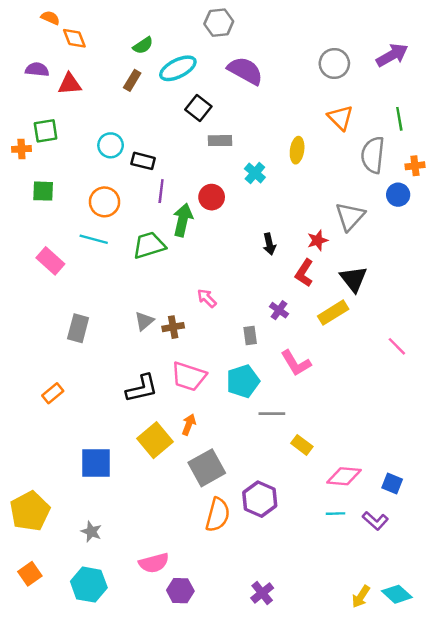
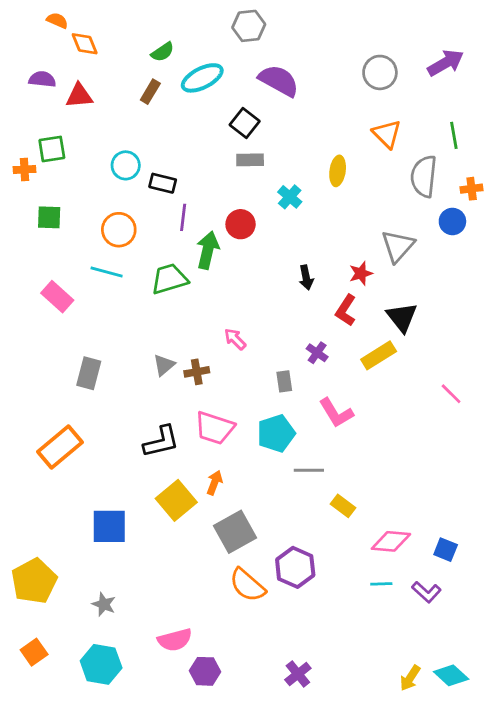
black square: (198, 108) -> (245, 123), moved
orange rectangle: (53, 393) -> (60, 447), size x1.8
orange semicircle: (218, 515) -> (247, 585), turned 116

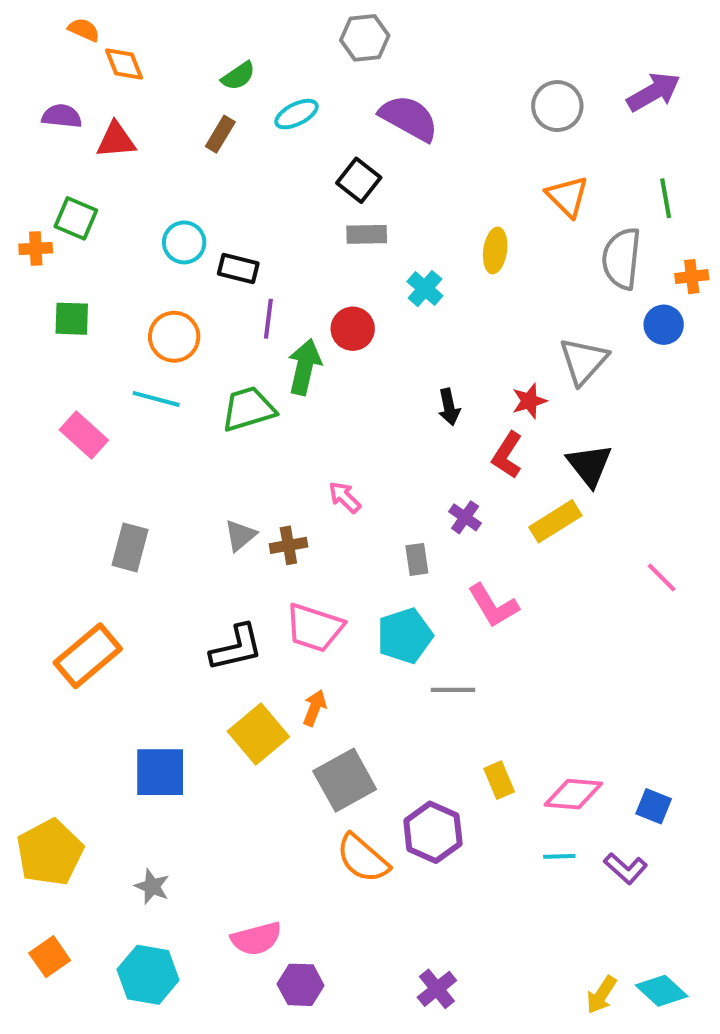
cyan ellipse: (202, 78) -> (297, 114), size x0.7
green square: (52, 149) -> (76, 218), turned 32
yellow rectangle: (343, 506) -> (499, 780), moved, turned 30

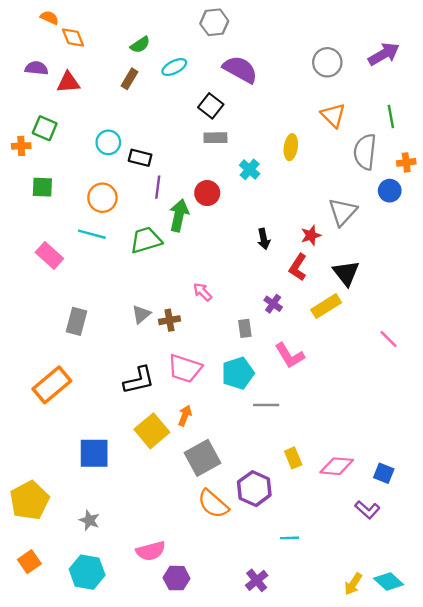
cyan line: (559, 856) -> (290, 538), moved

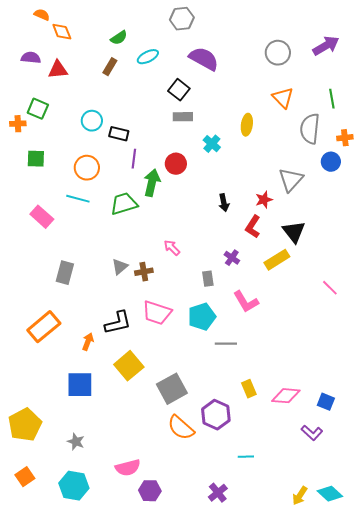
orange arrow: (185, 416) -> (88, 342), moved

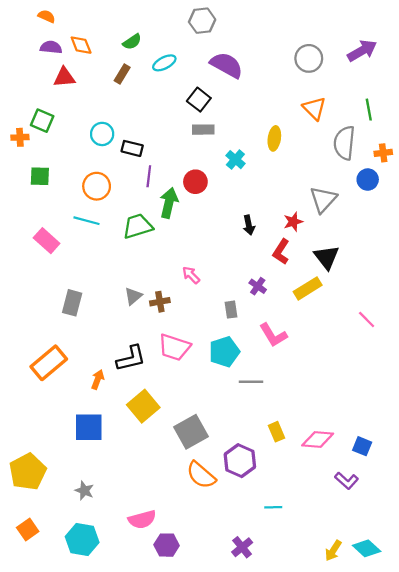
orange diamond: (62, 32) -> (81, 45), moved
purple semicircle: (31, 58) -> (51, 47), moved

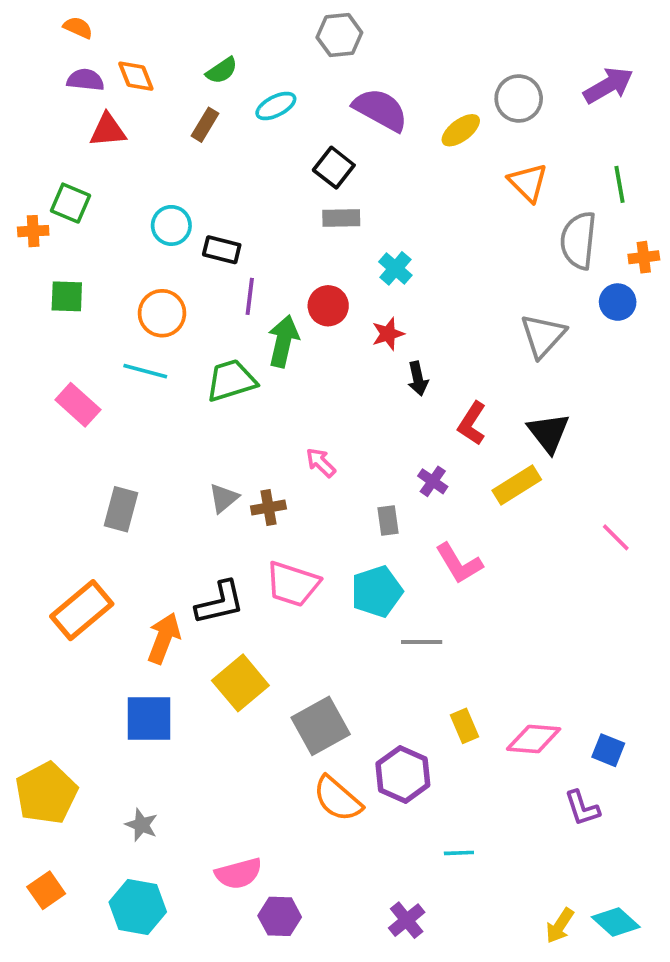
yellow ellipse: (274, 138) -> (461, 130), moved, turned 45
red star: (293, 222) -> (388, 334), moved
orange arrow: (98, 380) -> (164, 638), size x1.5
purple L-shape: (347, 481) -> (582, 808), turned 30

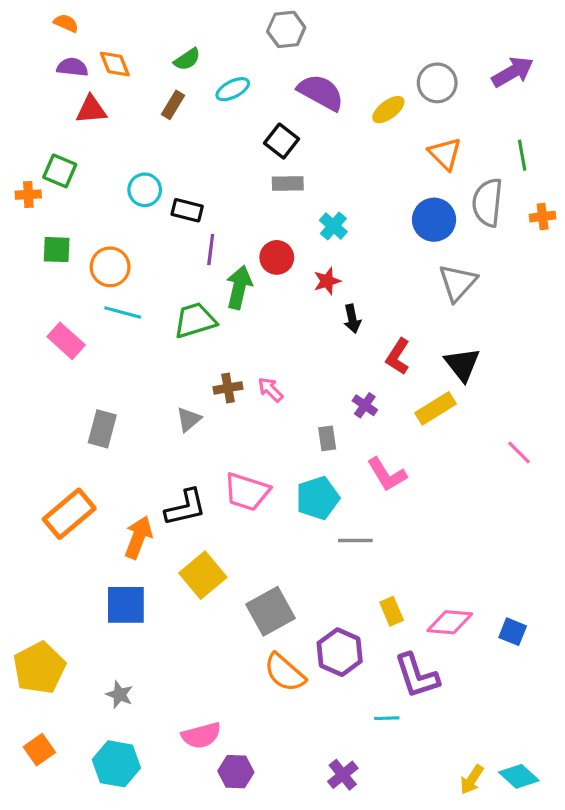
blue circle: (618, 302) -> (434, 220), moved, size x1.4
orange circle: (162, 313) -> (110, 267), moved
brown cross: (268, 507) -> (228, 388), moved
purple L-shape: (582, 808) -> (417, 676), moved, size x1.5

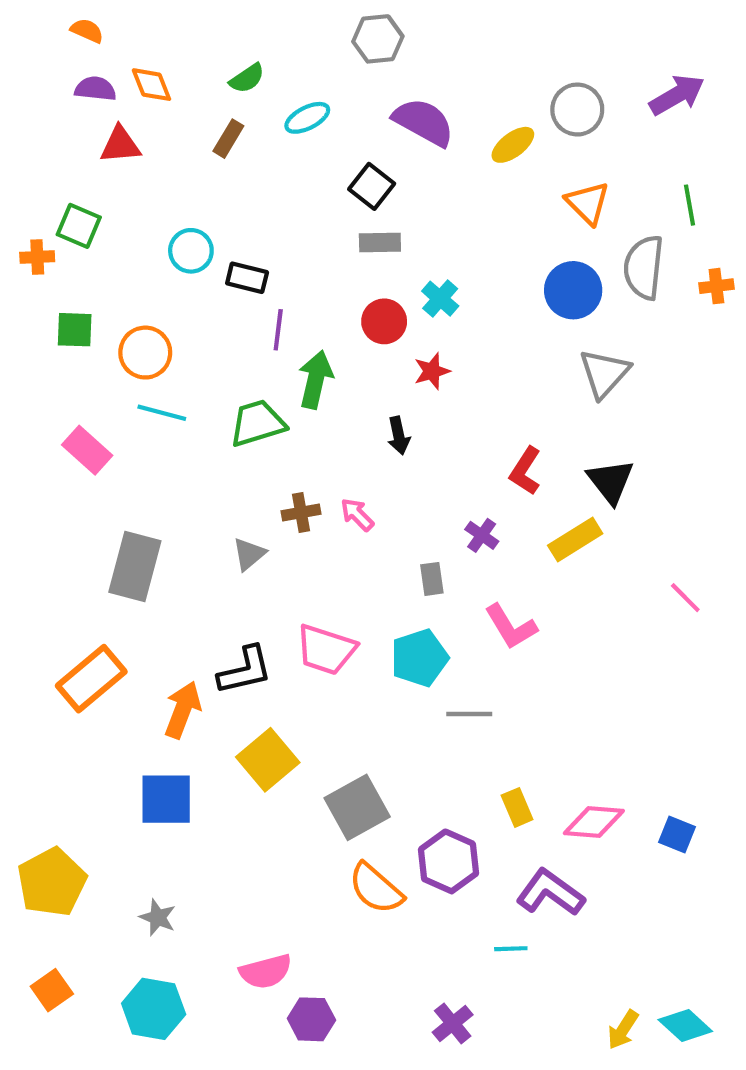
red circle: (277, 257) -> (384, 321), moved
black arrow: (352, 319) -> (399, 436), moved
gray rectangle: (102, 429) -> (135, 566), size x1.4
purple L-shape: (417, 676) -> (550, 893), turned 144

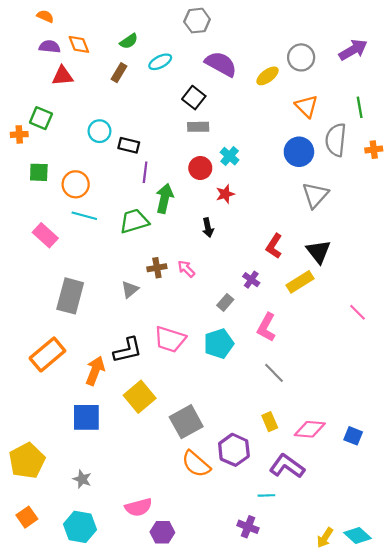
gray rectangle: (432, 579) -> (225, 302), turned 49
pink L-shape: (511, 627) -> (266, 327), turned 60
gray line: (469, 714) -> (274, 373), moved, turned 45
purple cross: (453, 1023) -> (248, 527), moved, turned -30

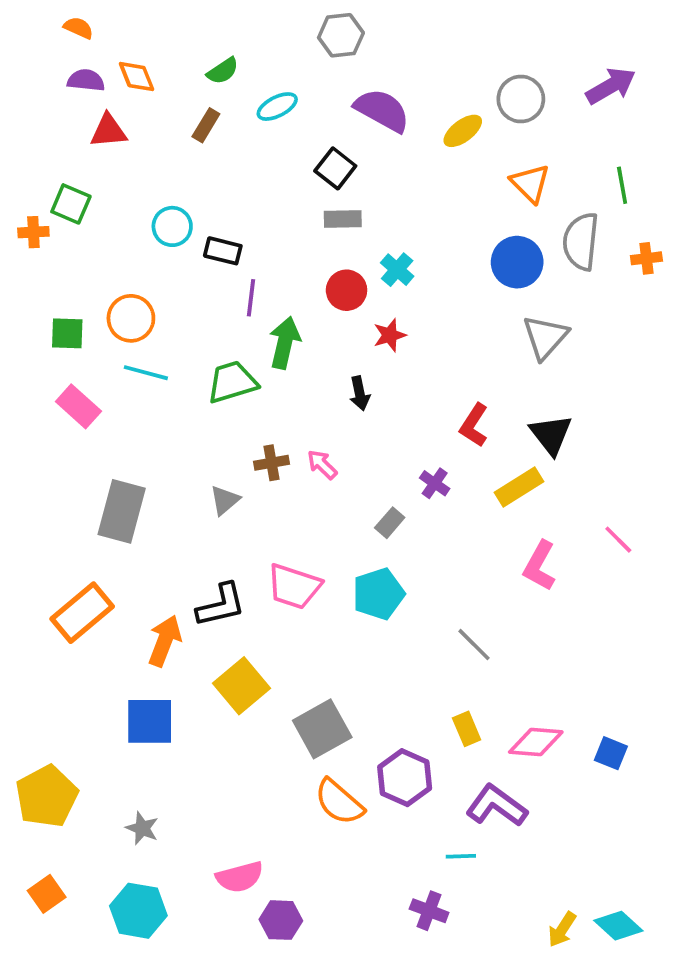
green square: (39, 172) -> (67, 333), moved
pink L-shape: (266, 327) -> (540, 566), moved

